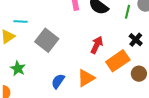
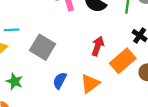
blue semicircle: (58, 81) -> (60, 80), moved

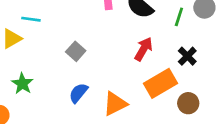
red arrow: (98, 46) -> (144, 49), moved
gray square: (43, 47) -> (76, 51), moved, size x0.6

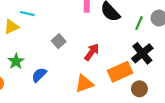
red arrow: (144, 49) -> (92, 52), moved
black cross: (187, 56) -> (142, 53), size x1.5
blue semicircle: (78, 93) -> (39, 75), moved

